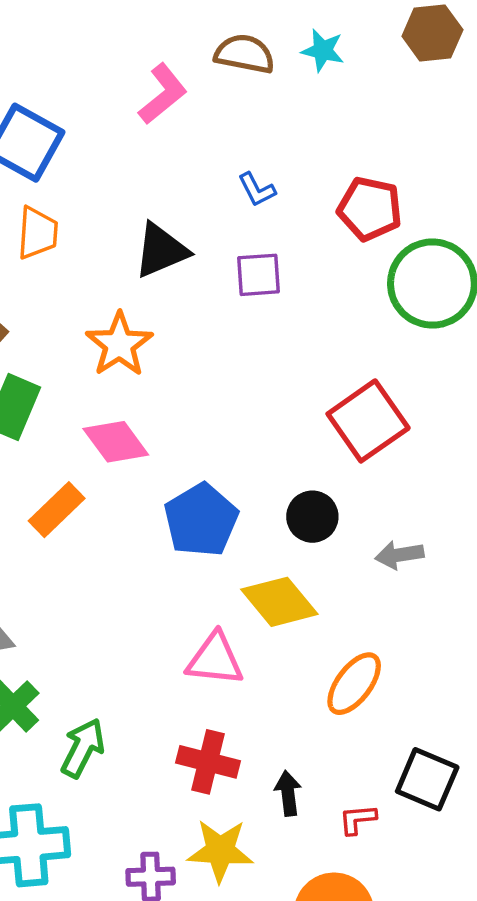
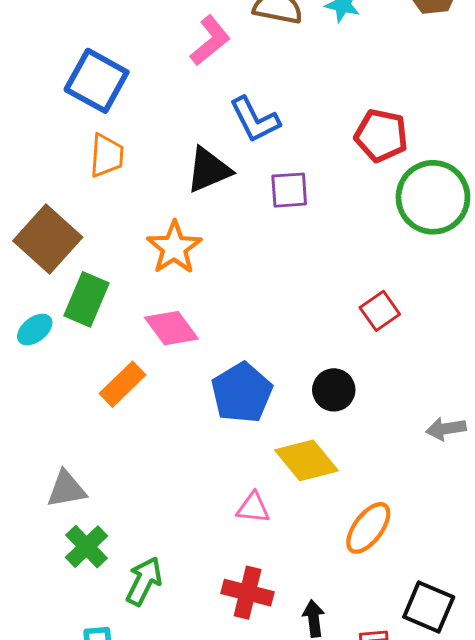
blue L-shape: (257, 190) -> (255, 120), moved, size x1.6
red square: (368, 421) -> (380, 311), size x0.6
gray arrow: (399, 555) -> (446, 429), moved
pink triangle: (215, 659) -> (253, 508), size x0.7

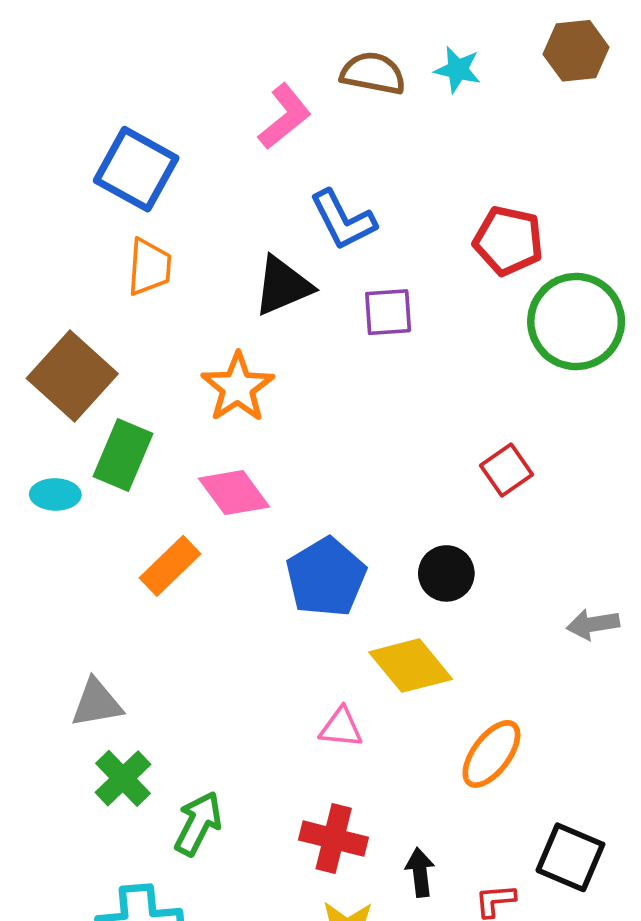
cyan ellipse: (35, 330) -> (55, 494), turned 39

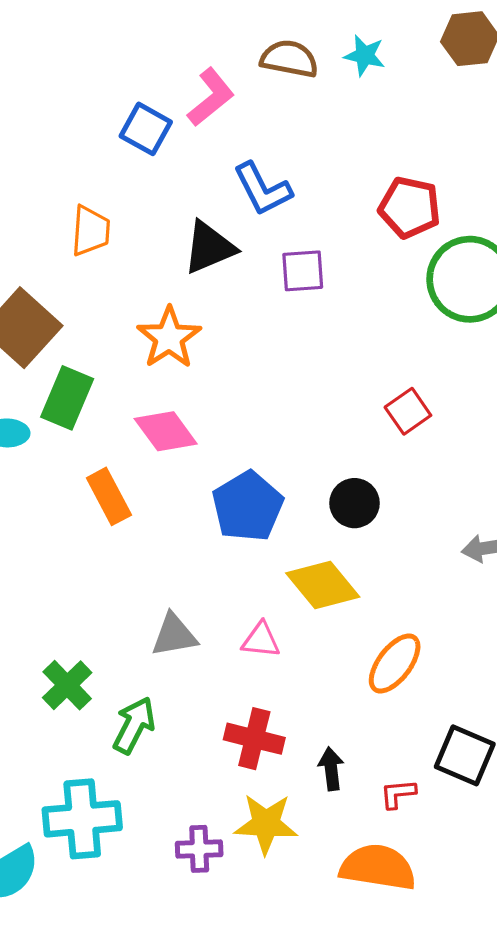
blue square: (136, 169) -> (146, 129), moved, size x0.7
orange rectangle: (170, 566) -> (109, 496), turned -74
gray triangle: (97, 703) -> (174, 635), moved

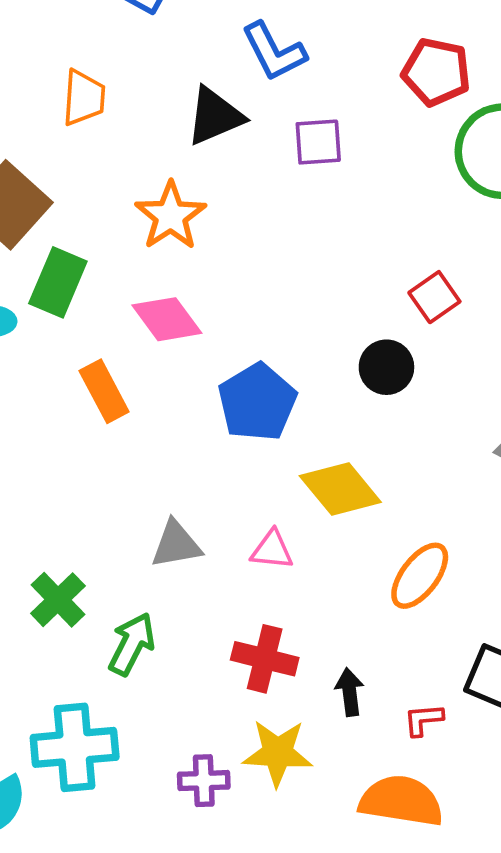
black circle: (354, 503) -> (386, 367), moved

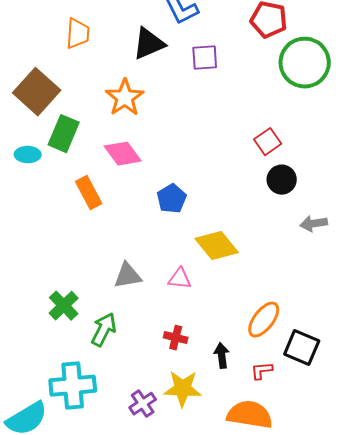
black circle: (386, 367) -> (282, 180), moved
blue pentagon: (257, 402) -> (172, 199), size x0.7
orange ellipse: (420, 576) -> (264, 320), moved
red cross: (265, 659) -> (176, 338), size x0.7
purple cross: (204, 781) -> (143, 404), turned -32

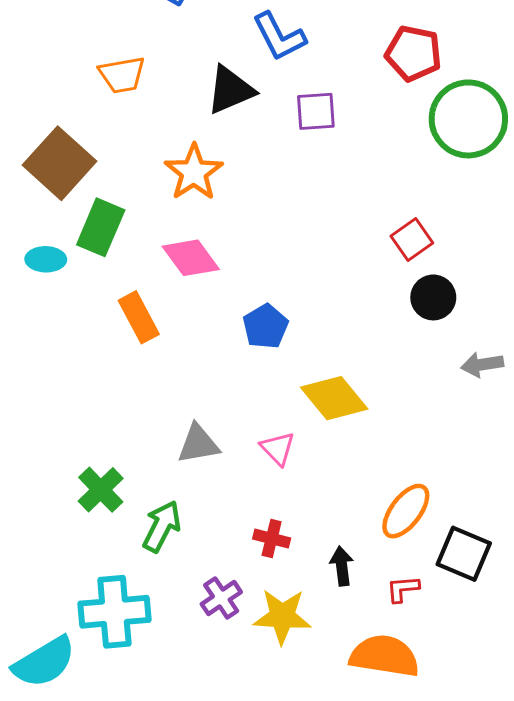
orange trapezoid: (78, 34) -> (122, 75), turned 76
pink triangle: (180, 279) -> (278, 448), turned 40
purple cross: (143, 404) -> (221, 598), moved

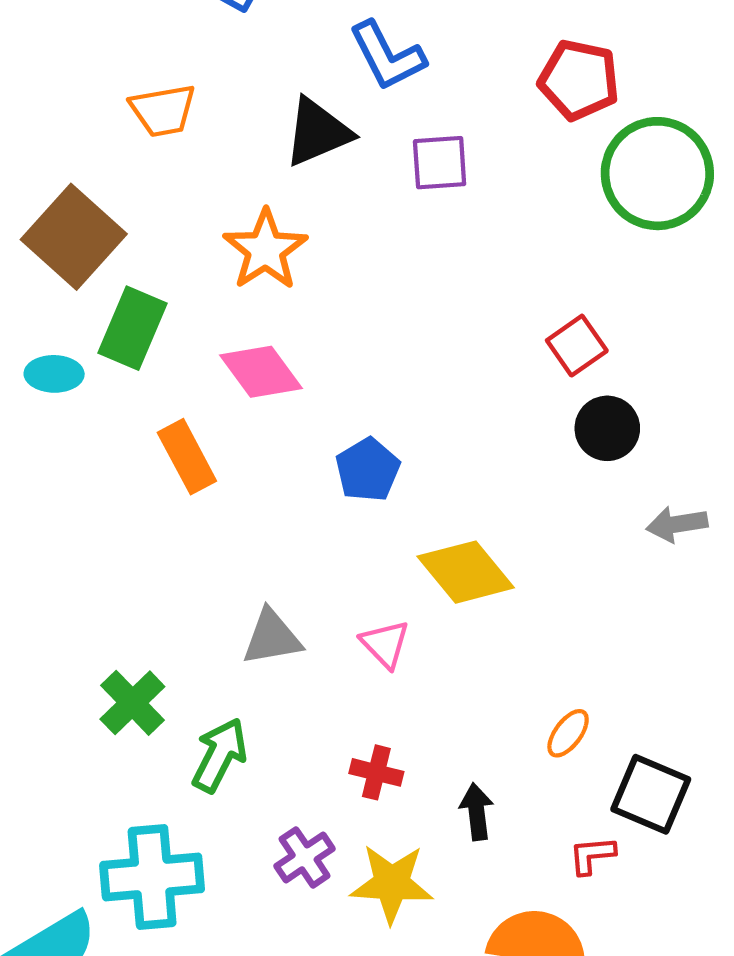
orange ellipse: (406, 511) -> (568, 733), size x0.6
red L-shape: (403, 589) -> (592, 855), moved

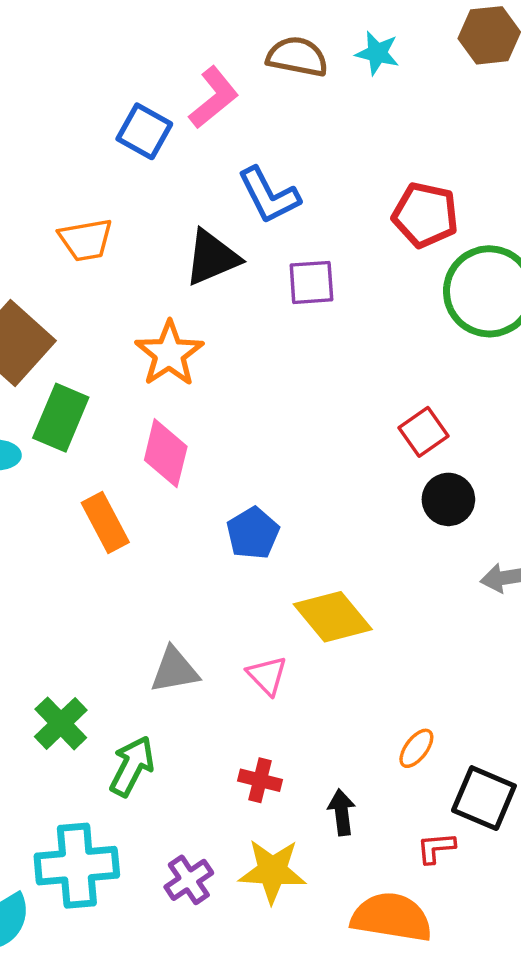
pink diamond: (261, 372) -> (166, 453), turned 50
purple cross: (305, 857) -> (189, 880), moved

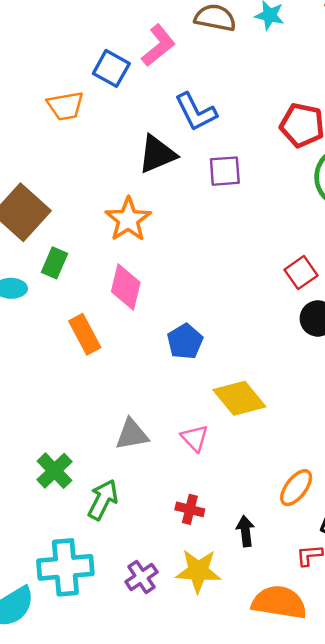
orange trapezoid: (86, 240) -> (65, 106), moved
green rectangle: (61, 418) -> (55, 263), size x0.7
orange ellipse: (416, 748) -> (296, 488), size x1.4

